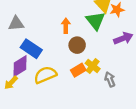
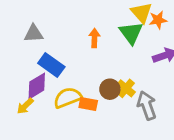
brown circle: (77, 45) -> (110, 89), moved
orange rectangle: (78, 70) -> (88, 104), moved, turned 40
gray arrow: (110, 79) -> (147, 105), size x1.5

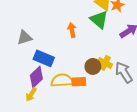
yellow semicircle: (68, 98) -> (62, 80), turned 30

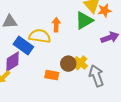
green triangle: (99, 20) -> (84, 21), turned 36
yellow semicircle: (62, 80) -> (40, 36), moved

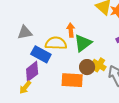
green triangle: (84, 21) -> (83, 43), moved
orange rectangle: (52, 75) -> (72, 80), size x1.5

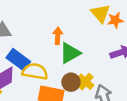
yellow semicircle: (56, 43) -> (35, 71), moved

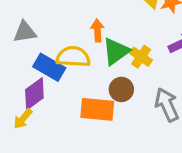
yellow semicircle: (35, 71) -> (73, 57), moved
yellow cross: (86, 82) -> (141, 57), moved

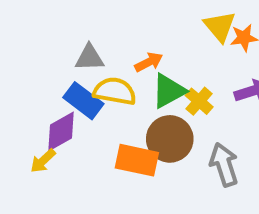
orange arrow: (97, 30) -> (149, 62), turned 60
gray triangle: (25, 32) -> (90, 58), moved
brown circle: (121, 89) -> (170, 139), size x1.5

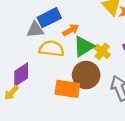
blue rectangle: (83, 101) -> (49, 18), moved, turned -60

